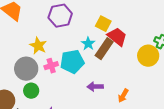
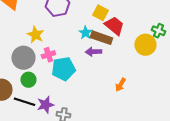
brown rectangle: (104, 49) -> (101, 38), turned 75
cyan pentagon: (72, 62) -> (63, 69), moved
purple arrow: (95, 87) -> (93, 52), moved

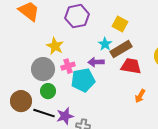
red trapezoid: (114, 26) -> (131, 66), moved, turned -30
brown rectangle: (101, 38) -> (121, 49), turned -50
purple arrow: (93, 52) -> (96, 62), moved

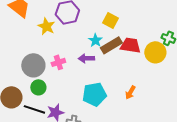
yellow star: (55, 46) -> (46, 26), moved
red trapezoid: (131, 66) -> (130, 45), moved
cyan pentagon: (83, 80) -> (94, 94), moved

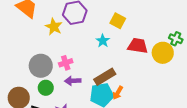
brown rectangle: (111, 45) -> (105, 77), moved
purple arrow: (86, 58) -> (73, 81), moved
orange arrow: (130, 92) -> (118, 93), moved

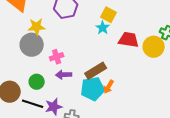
yellow star: (54, 27) -> (37, 27), moved, turned -30
cyan star: (103, 41) -> (103, 28), moved
gray circle: (41, 66) -> (32, 45), moved

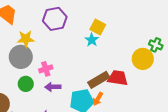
red trapezoid: (129, 40) -> (118, 78), moved
brown rectangle: (96, 71) -> (99, 80), moved
green circle: (37, 82) -> (26, 84), moved

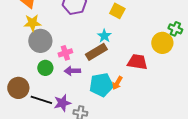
yellow star: (26, 39) -> (32, 23), moved
cyan star: (92, 40) -> (104, 36), moved
brown rectangle: (99, 80) -> (96, 52), moved

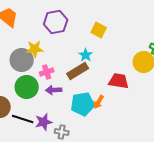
yellow star: (32, 23) -> (35, 49), moved
green circle: (45, 68) -> (27, 87), size x1.5

